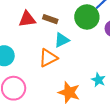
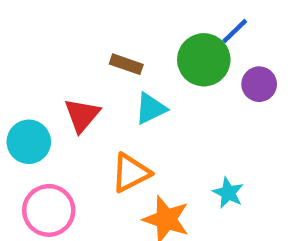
red triangle: (27, 19) -> (82, 115), moved, turned -42
orange triangle: (48, 58) -> (131, 173), moved

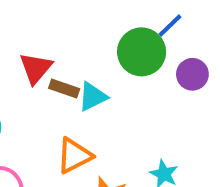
brown rectangle: (126, 64) -> (64, 89), moved
red triangle: (82, 115) -> (36, 68), moved

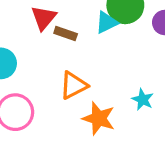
cyan triangle: (93, 97) -> (106, 22), moved

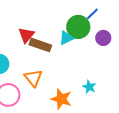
brown rectangle: (66, 34) -> (40, 45), size x1.5
orange triangle: (73, 85) -> (33, 78), moved, turned -42

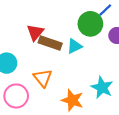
cyan triangle: (66, 38) -> (74, 46), moved
cyan star: (89, 87) -> (102, 87), size x1.5

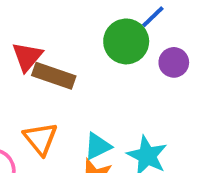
cyan triangle: (74, 46) -> (98, 146), moved

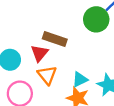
red triangle: (27, 57) -> (39, 53), moved

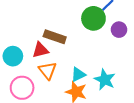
red triangle: (39, 53) -> (40, 50), turned 36

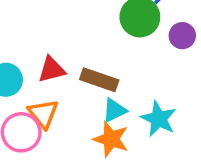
brown rectangle: (55, 37) -> (99, 80), moved
orange triangle: (48, 70) -> (43, 114), moved

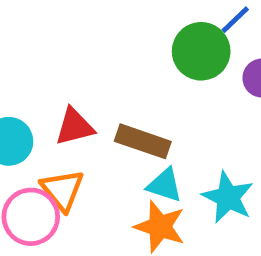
cyan triangle: (114, 110) -> (165, 185), turned 44

